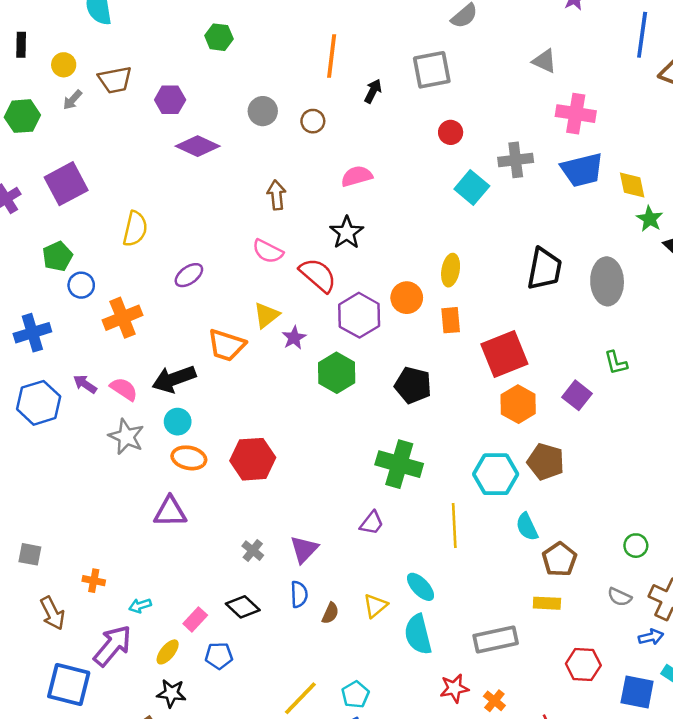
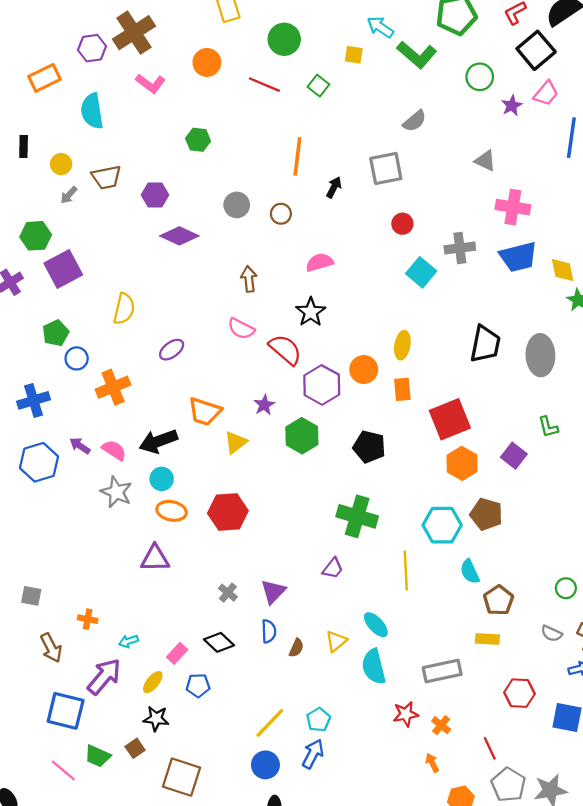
green hexagon: (22, 116) -> (36, 236), moved
yellow triangle: (267, 315) -> (236, 442), moved

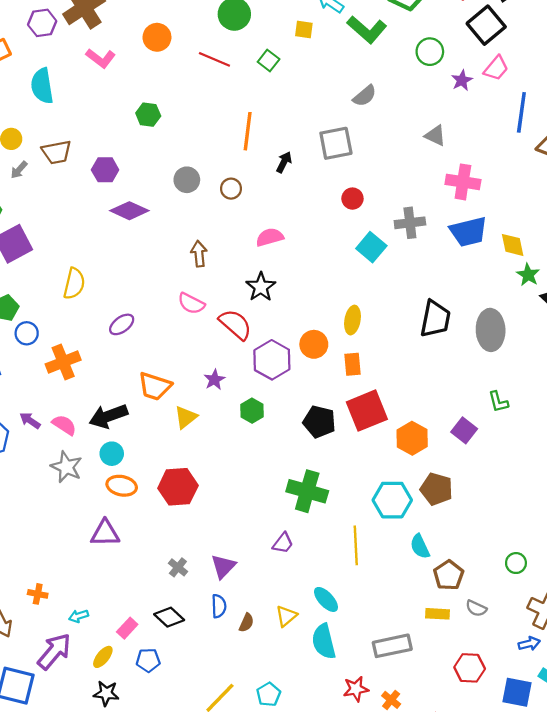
red square: (450, 419) -> (367, 411), moved
green hexagon: (302, 436) -> (252, 411), size x0.7
gray semicircle: (551, 633) -> (476, 608), moved

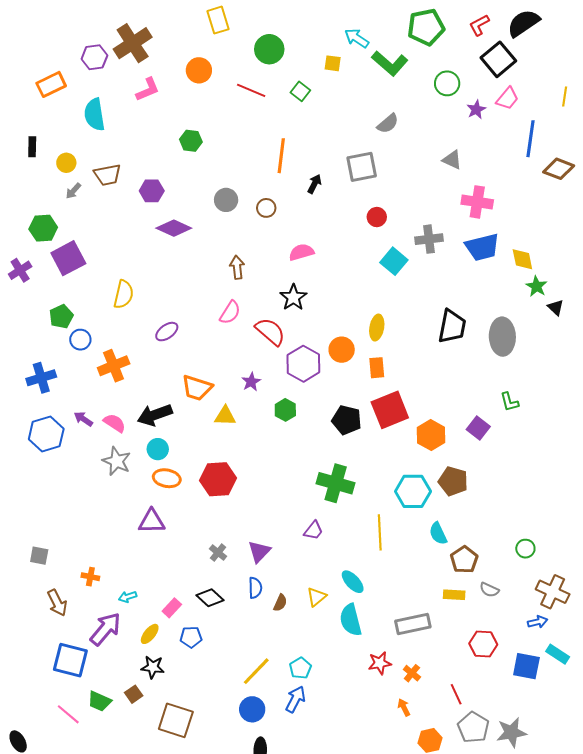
pink L-shape: (101, 58) -> (148, 89), turned -60
pink semicircle: (191, 303) -> (230, 312), turned -85
yellow triangle: (186, 417) -> (225, 416), turned 40

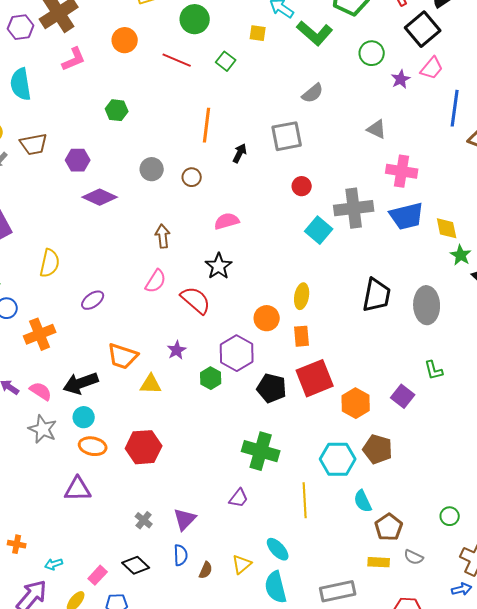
gray cross: (429, 239) -> (354, 208), size x1.4
purple hexagon: (303, 364) -> (237, 353), moved

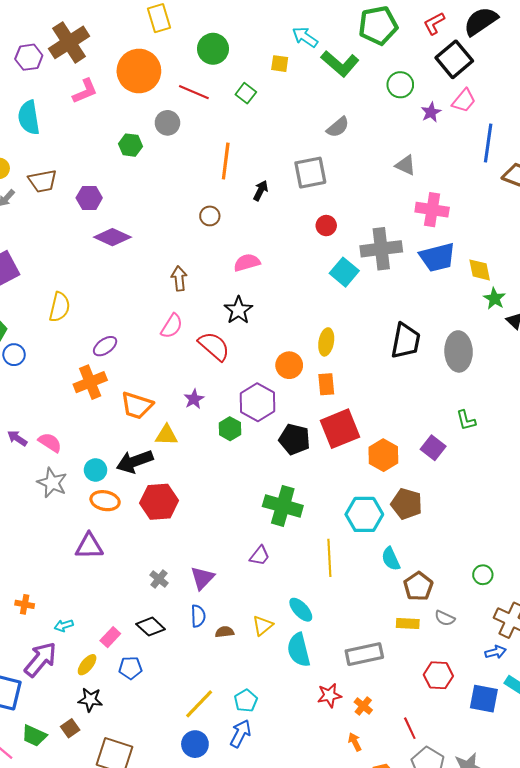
orange circle: (125, 40) -> (139, 71), size x1.6
gray circle: (152, 169) -> (167, 123), moved
orange cross: (40, 334) -> (90, 382), moved
black arrow: (81, 383) -> (135, 462), moved
brown semicircle: (206, 570) -> (225, 632), turned -120

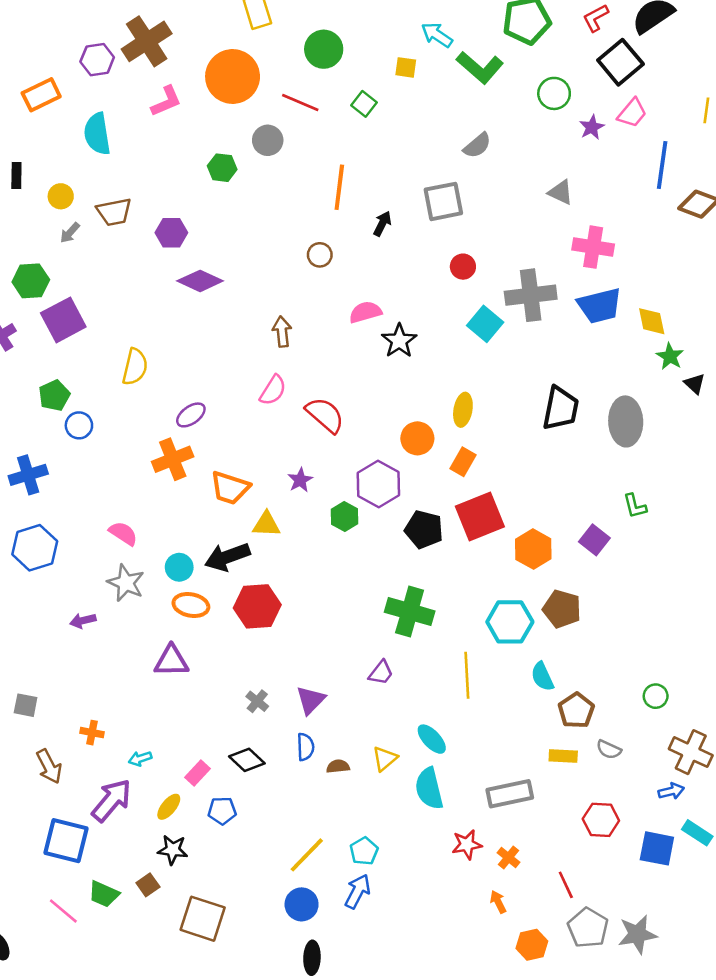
black star: (238, 310) -> (399, 341), moved
orange rectangle: (326, 384) -> (463, 462), turned 35
purple arrow: (17, 438) -> (83, 621), moved, turned -48

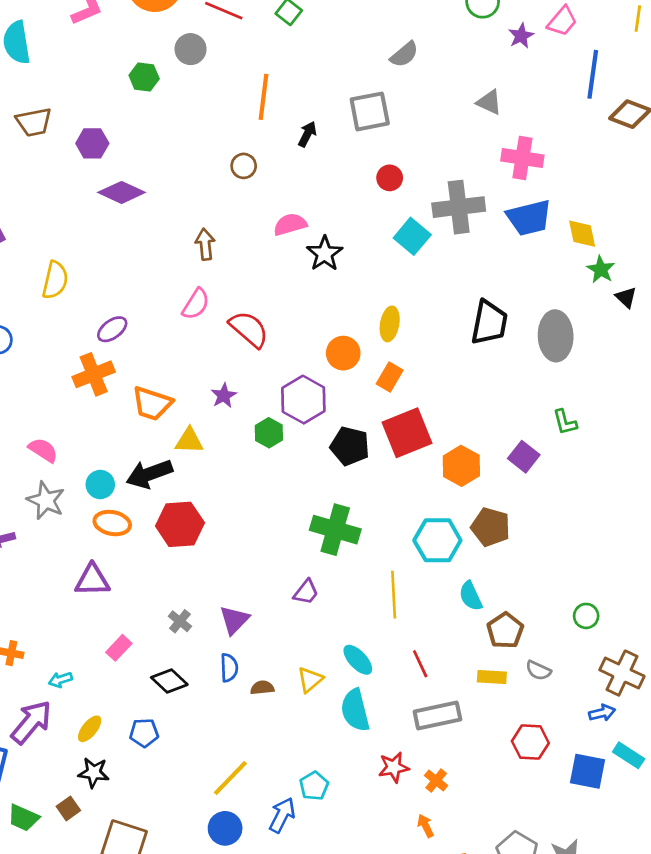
pink rectangle: (197, 773) -> (119, 648), moved
cyan pentagon: (364, 851) -> (314, 786), moved
red line: (566, 885) -> (420, 664), moved

